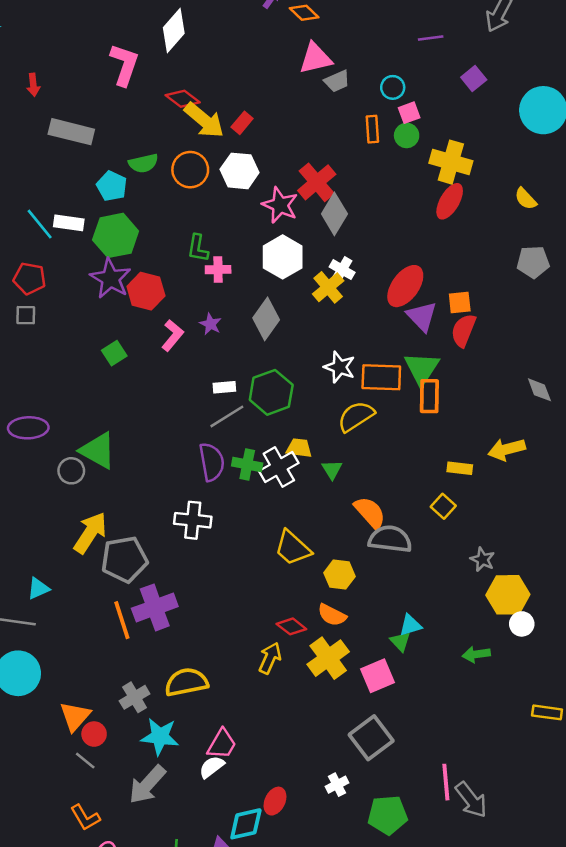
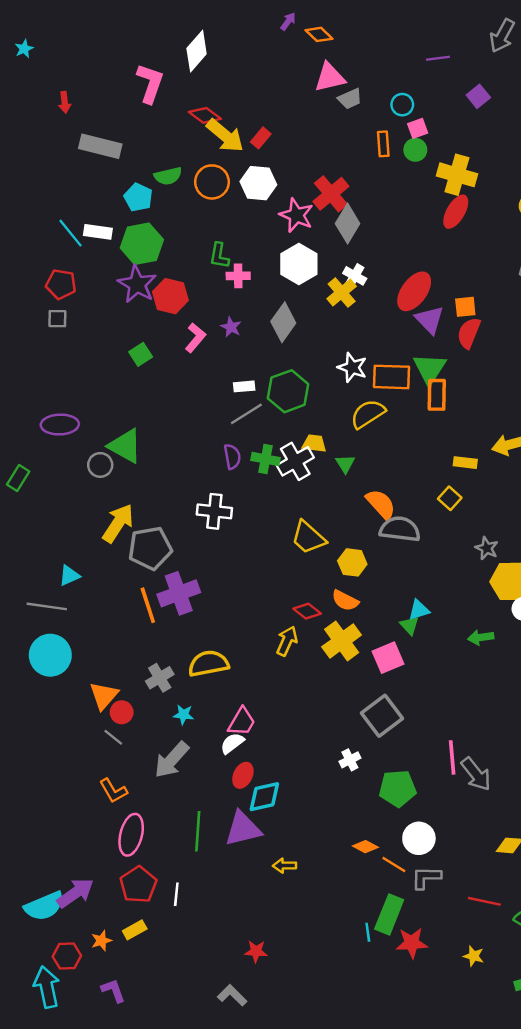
purple semicircle: (212, 462) -> (232, 457), size x0.7
cyan star: (160, 737) -> (183, 715), size x0.6
red ellipse: (275, 801) -> (243, 775), moved

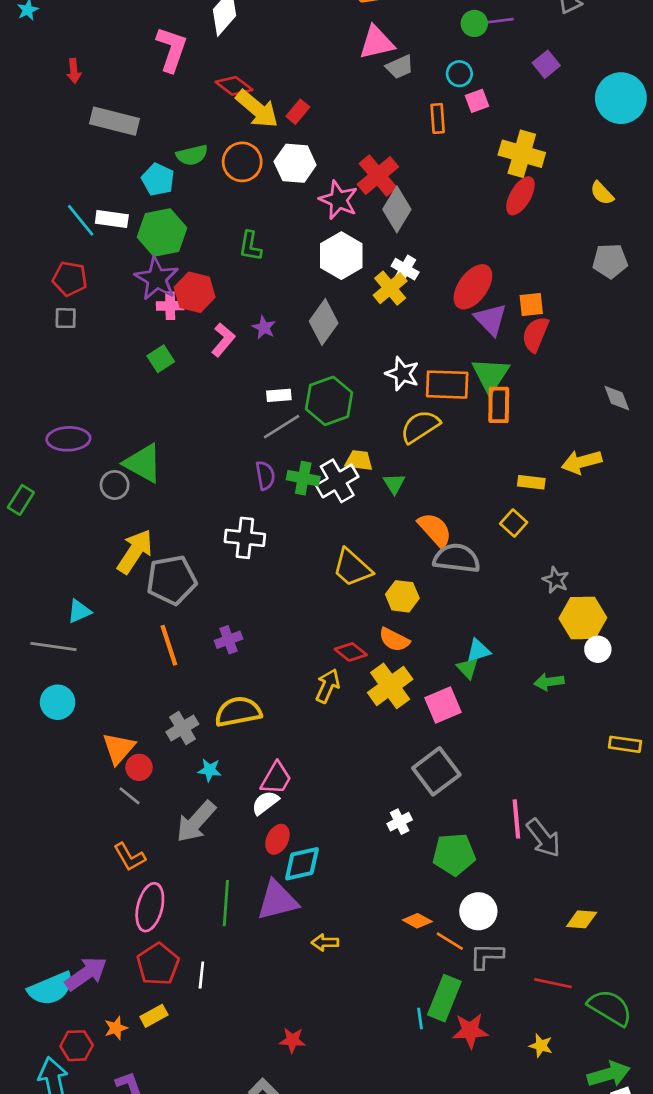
green circle: (415, 150) -> (474, 23), moved
pink cross: (238, 276) -> (170, 306), moved
purple cross: (179, 593) -> (229, 640), moved, size x0.6
cyan circle: (50, 655) -> (58, 702), size x0.7

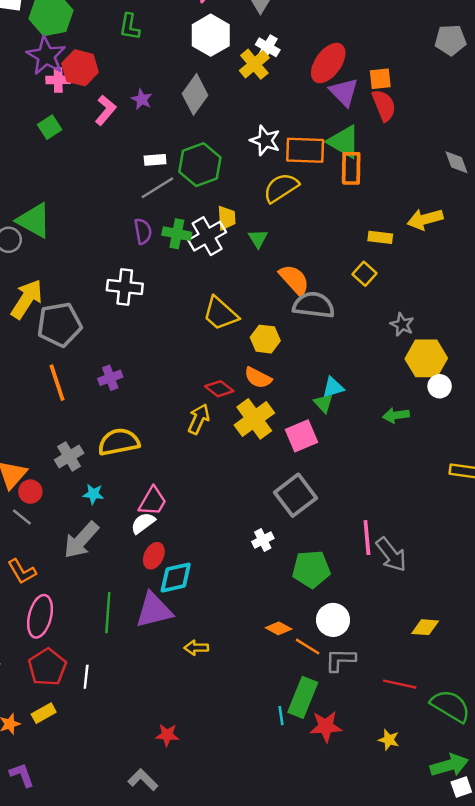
red semicircle: (535, 334) -> (384, 105), turned 136
green triangle: (491, 375) -> (344, 142), turned -33
yellow trapezoid: (359, 461) -> (226, 218), turned 80

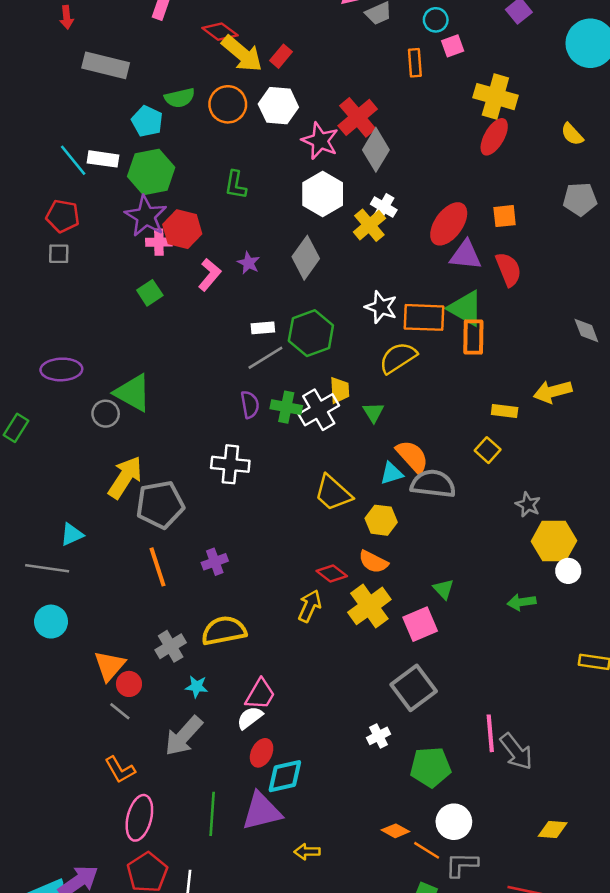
orange square: (380, 79) -> (505, 216), moved
purple triangle: (344, 92) -> (466, 255), turned -40
cyan triangle: (333, 387) -> (392, 473), moved

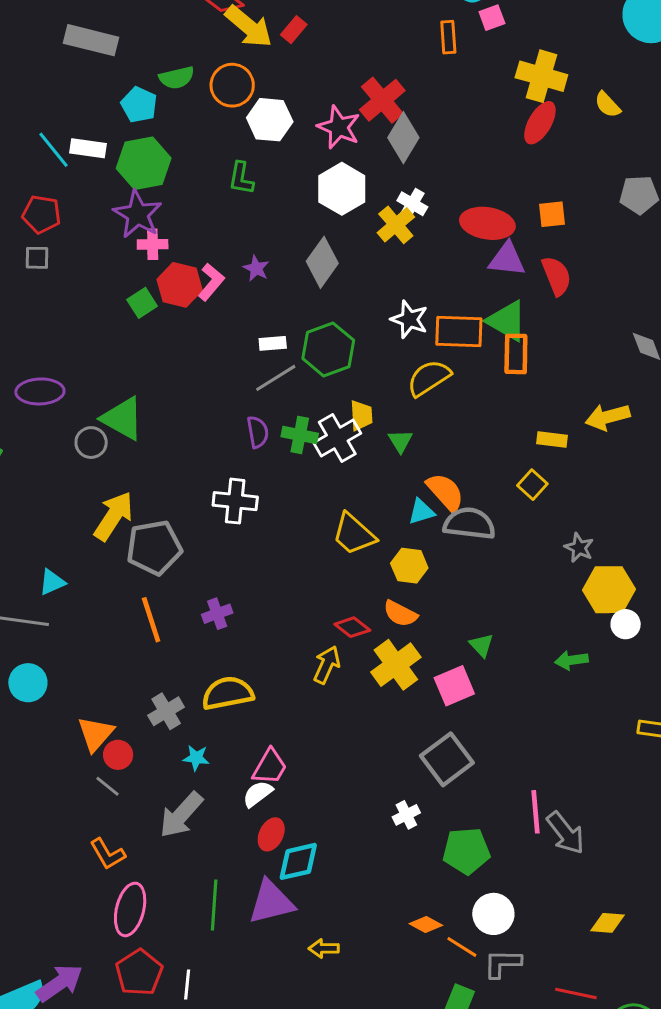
white hexagon: (278, 106) -> (270, 120), moved
yellow semicircle: (572, 134) -> (608, 105), moved
red ellipse: (449, 224) -> (487, 223), turned 63
red hexagon: (182, 229) -> (180, 285), moved

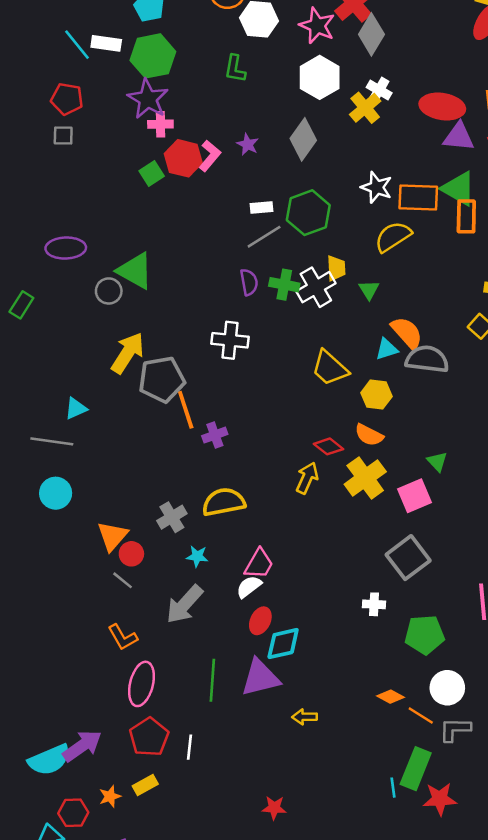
orange line: (151, 620) -> (186, 410), moved
white cross: (406, 815) -> (374, 604), turned 30

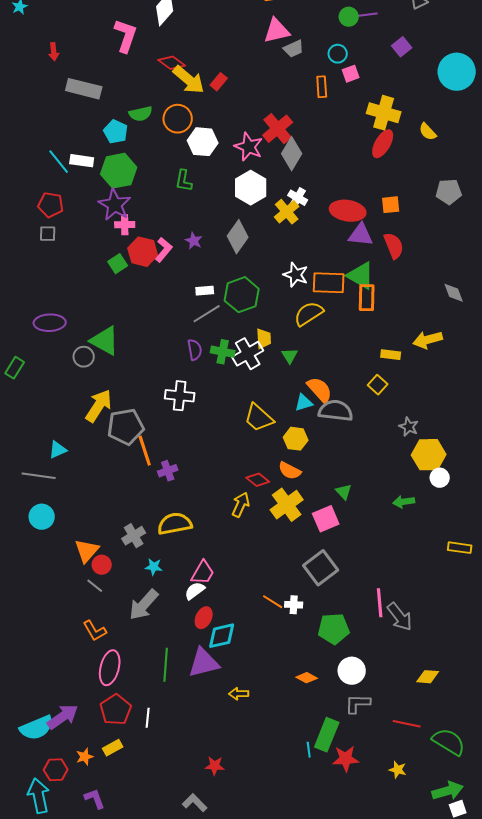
orange line: (421, 716) -> (273, 602), moved

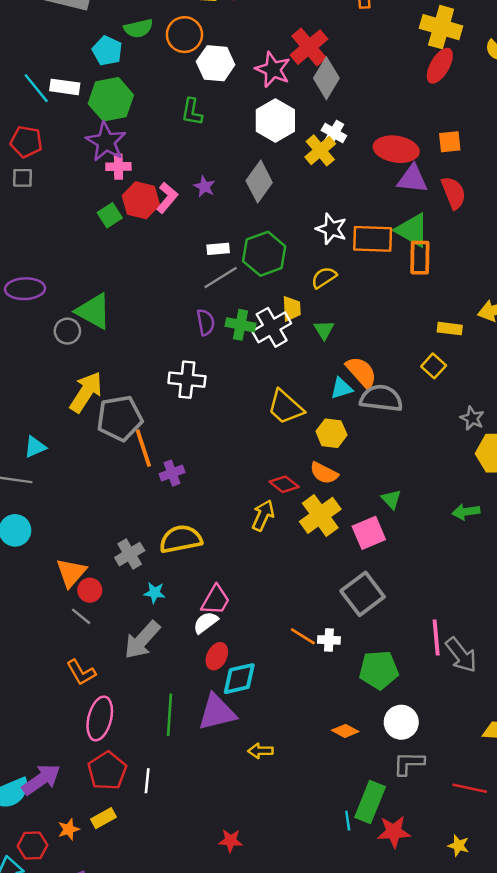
yellow semicircle: (309, 314) -> (324, 277), moved, size x0.7

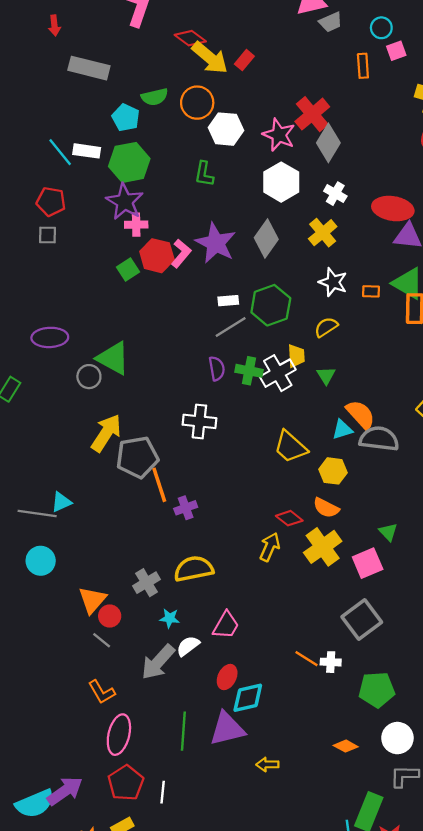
yellow cross: (320, 150) -> (323, 233), moved
purple star: (204, 187) -> (216, 243), size x2.0
orange rectangle: (373, 239) -> (371, 291), size x0.5
cyan triangle: (35, 447) -> (61, 502), moved
white semicircle: (206, 623) -> (188, 646), moved

